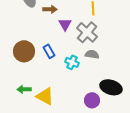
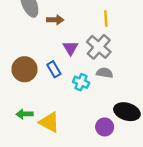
purple triangle: (65, 24) -> (70, 48), moved

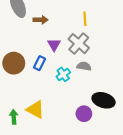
blue rectangle: (54, 69) -> (40, 63), turned 56
cyan cross: (81, 82) -> (63, 74), turned 32
green arrow: (24, 114) -> (14, 117), moved, turned 88

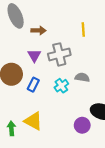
gray cross: (79, 44) -> (59, 54), moved, turned 35
purple triangle: (54, 45) -> (34, 55), moved
blue rectangle: (40, 63) -> (33, 85), moved

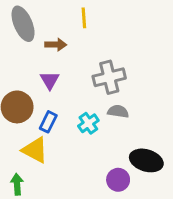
yellow line: (83, 29) -> (84, 18), moved
gray cross: (59, 54) -> (109, 77), moved
yellow triangle: (33, 121) -> (35, 150), moved

